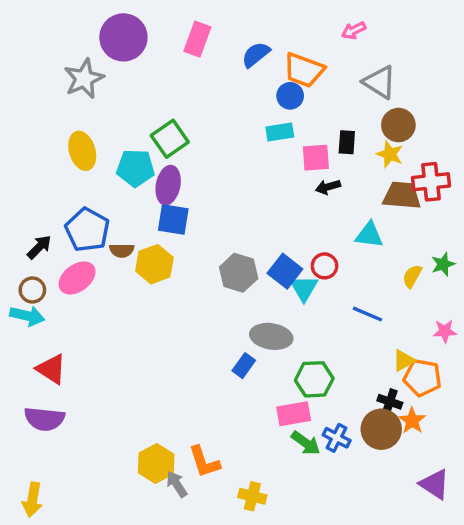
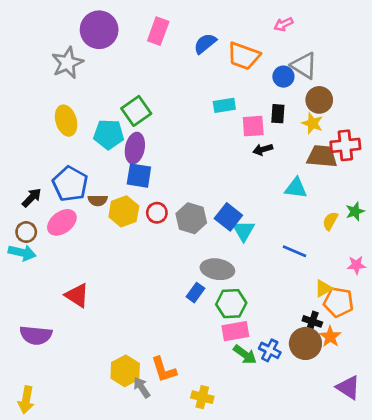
blue circle: (290, 96) -> (283, 77), moved
red circle: (325, 266) -> (157, 213), moved
red triangle: (51, 369) -> (77, 295), moved
green hexagon: (314, 379) -> (231, 304), moved

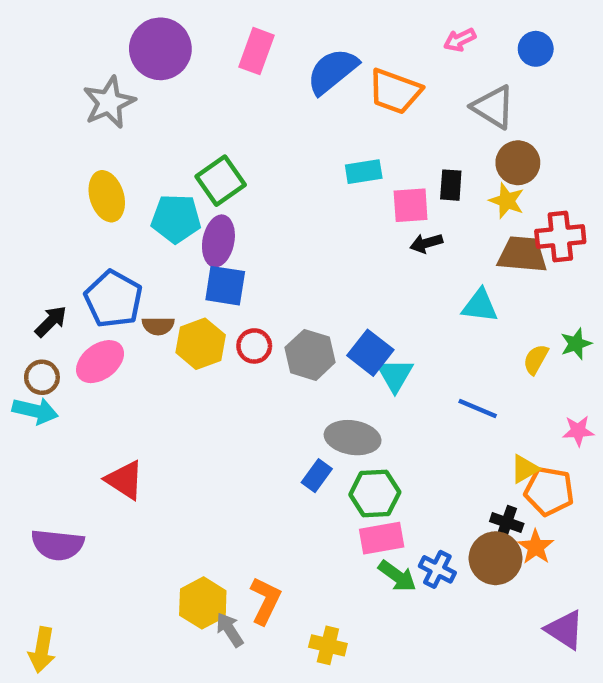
blue semicircle: (205, 44) -> (332, 71), size x1.4
blue circle: (283, 77) -> (536, 49), moved
orange L-shape: (164, 370) -> (265, 601), turned -136

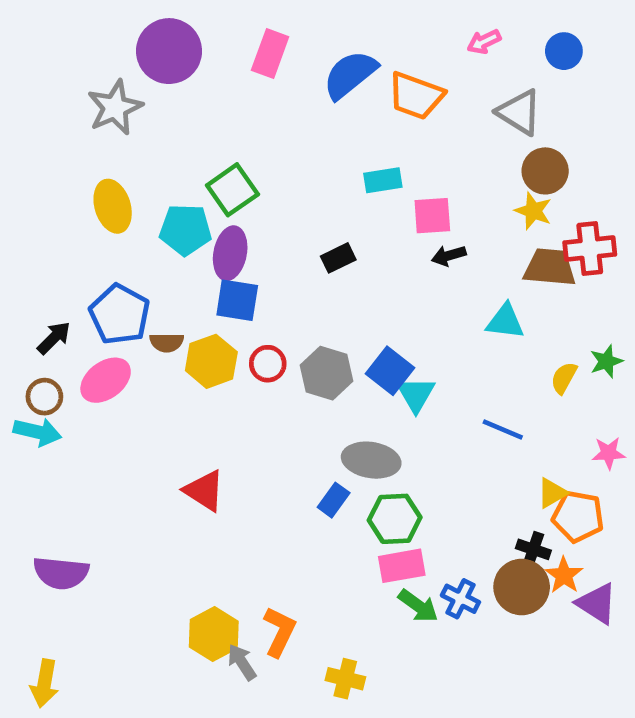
black rectangle: (451, 185) -> (338, 258), moved, turned 60
red triangle: (125, 480) -> (204, 491), moved
purple triangle: (565, 630) -> (597, 603), moved

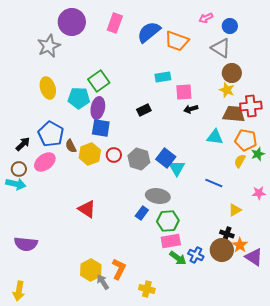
blue circle: (564, 51) -> (230, 26), moved
brown semicircle: (167, 343) -> (71, 146), turned 64
orange pentagon: (578, 516) -> (246, 140), moved

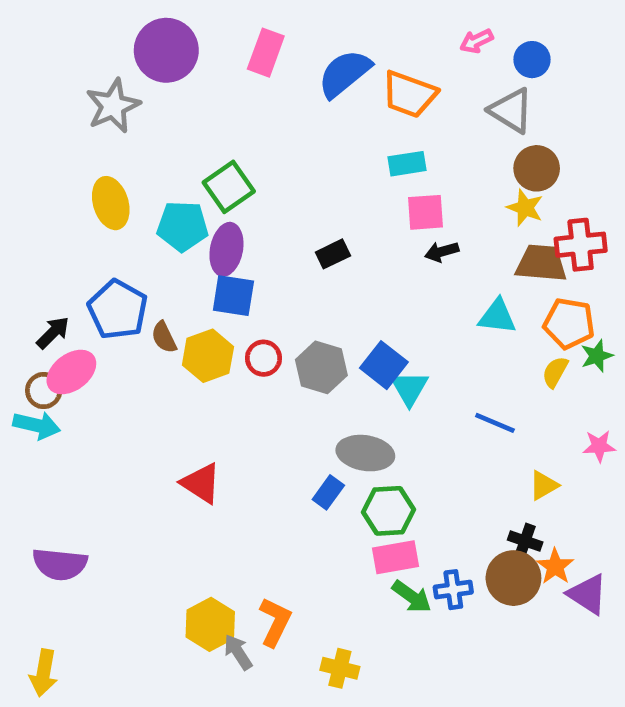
cyan rectangle: (163, 77) -> (407, 164), moved
pink ellipse: (45, 162) -> (71, 372), moved
blue cross: (196, 255) -> (453, 590), turned -35

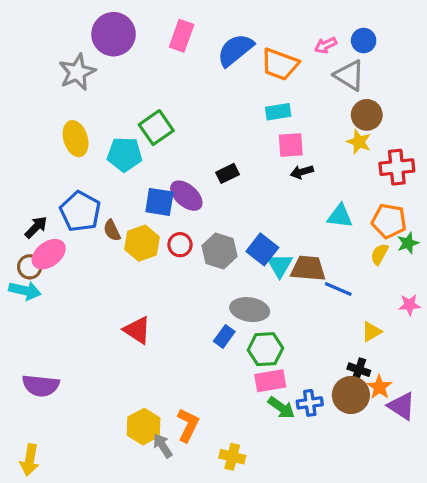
pink arrow: (476, 41) -> (326, 45), moved
purple ellipse: (226, 249) -> (186, 196), moved, turned -60
brown trapezoid: (541, 263) -> (308, 268), moved

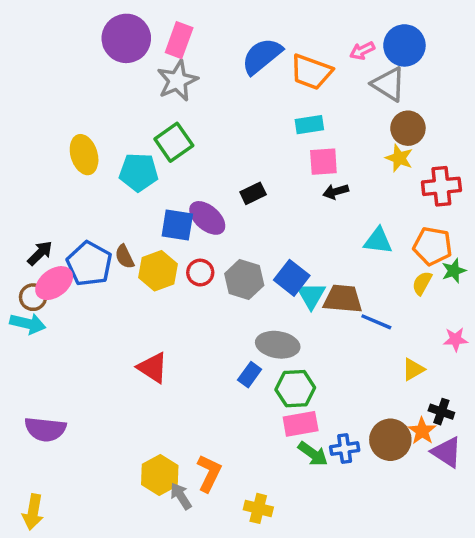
pink rectangle: (182, 36) -> (179, 40), moved
blue circle: (364, 41) -> (404, 45), size x1.5
gray star: (77, 72) -> (177, 81), moved
blue pentagon: (80, 211) -> (89, 264), moved
black cross: (359, 370) -> (441, 412), moved

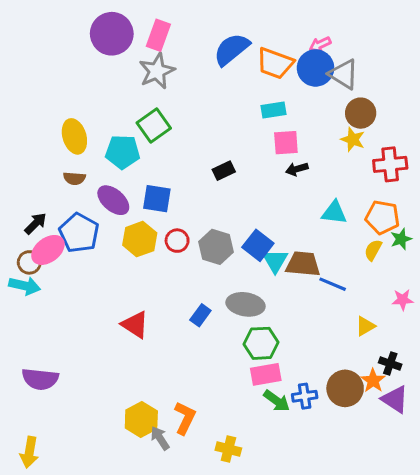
blue circle: (404, 45) -> (316, 68), moved
purple ellipse: (207, 218) -> (113, 200), moved
brown semicircle: (125, 257) -> (74, 178), moved, turned -60
blue rectangle: (250, 375) -> (200, 315), moved

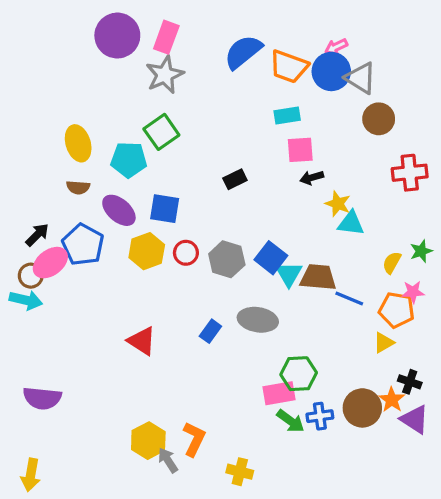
yellow star: (353, 140) -> (338, 204), moved
orange pentagon: (382, 217) -> (397, 310), moved
pink star: (403, 300) -> (413, 292), moved
green hexagon: (261, 343) -> (299, 374), moved

